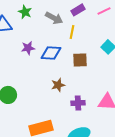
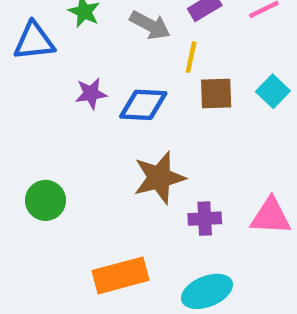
brown square: (80, 60) -> (216, 93), moved
brown star: (58, 85) -> (159, 178), size x1.6

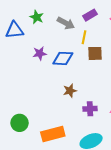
brown star: (159, 178) -> (70, 91), size x0.6
green circle: (45, 200) -> (20, 123), moved

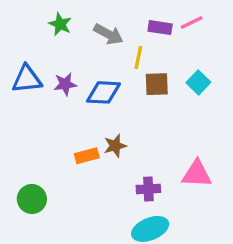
purple rectangle: (90, 15) -> (160, 28), moved, turned 40
blue triangle: (14, 30) -> (27, 79), moved
purple cross: (90, 109) -> (148, 189), moved
orange rectangle: (53, 134) -> (87, 156), moved, size x0.6

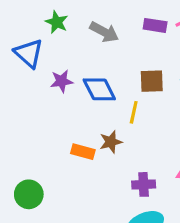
yellow line: (138, 57) -> (134, 112), moved
blue triangle: (27, 79) -> (29, 53), moved, turned 48
blue diamond: (103, 92) -> (99, 89), turned 60
orange rectangle: (87, 156) -> (83, 152), turned 30

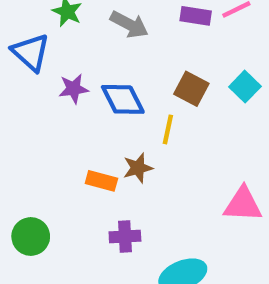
brown square: (152, 81) -> (191, 89), turned 30
purple cross: (144, 184) -> (125, 237), moved

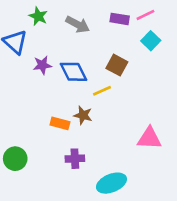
cyan square: (245, 87) -> (151, 41), moved
yellow line: (168, 129) -> (102, 91), turned 54
brown star: (138, 168) -> (83, 115), turned 30

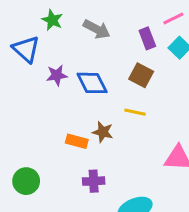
purple rectangle: (120, 19) -> (147, 38), moved, turned 60
yellow line: (102, 91) -> (135, 112), moved, turned 36

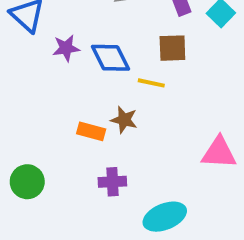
brown square: (141, 75) -> (172, 48), turned -30
yellow line: (135, 112) -> (151, 83), moved

